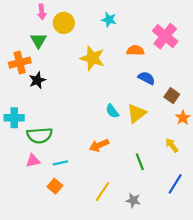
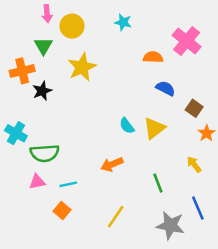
yellow star: (92, 58) -> (82, 67), moved, turned 30
cyan cross: (14, 118) -> (16, 133), turned 30
blue line: (175, 184) -> (198, 208), turned -55
gray star: (133, 200) -> (170, 225), moved, size x1.6

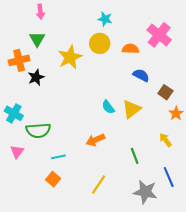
yellow circle: (72, 26) -> (100, 43), moved
pink triangle: (37, 182) -> (17, 152), moved, turned -40

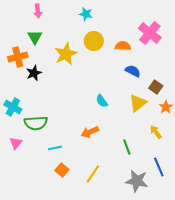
cyan star: (105, 19) -> (86, 14), moved
yellow triangle: (132, 109) -> (138, 103), moved
orange square: (53, 179) -> (62, 170), moved

